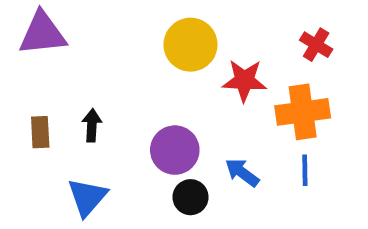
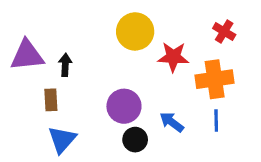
purple triangle: (42, 33) -> (27, 55), moved
black arrow: (92, 125) -> (65, 65), moved
brown rectangle: (40, 132) -> (51, 100), moved

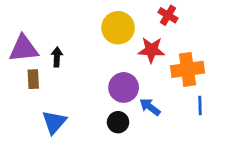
red cross: (224, 31) -> (168, 15), moved
brown rectangle: (51, 100) -> (33, 79), moved
purple circle: (124, 106) -> (124, 87), moved
blue line: (216, 121) -> (200, 106), moved

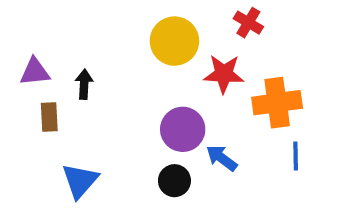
purple triangle: (24, 49) -> (35, 72), size x0.7

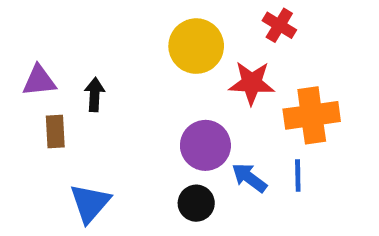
blue line: (296, 156) -> (298, 175), moved

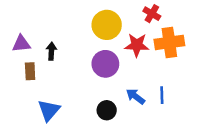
orange cross: (312, 115) -> (169, 42), moved
purple circle: (205, 145) -> (105, 64), moved

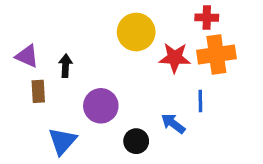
red cross: (152, 14) -> (207, 18), moved, turned -30
purple triangle: (21, 44) -> (27, 56), turned 30
purple circle: (105, 64) -> (101, 106), moved
blue line: (162, 95) -> (200, 101), moved

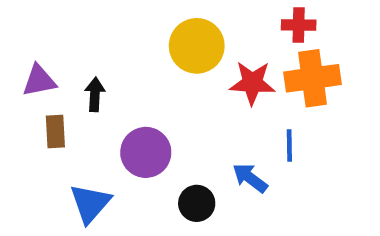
purple triangle: (27, 56) -> (39, 81), turned -35

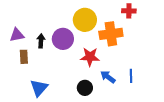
orange cross: (313, 78) -> (111, 34), moved
red star: (252, 83) -> (90, 57), moved
blue line: (289, 145) -> (131, 76), moved
purple circle: (146, 152) -> (63, 39), moved

